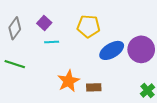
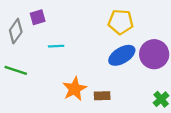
purple square: (44, 23) -> (38, 17), moved, turned 32
yellow pentagon: (88, 26) -> (121, 22), moved

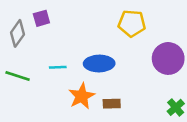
cyan line: (56, 46) -> (58, 67), moved
blue ellipse: (122, 55) -> (99, 64), moved, turned 30

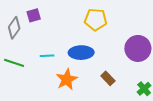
yellow pentagon: (132, 23) -> (96, 20), moved
brown rectangle: (112, 104) -> (108, 78), moved, turned 48

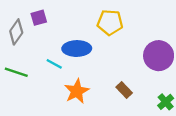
blue ellipse: (81, 53) -> (77, 49), moved
cyan line: (47, 56) -> (54, 64), turned 32

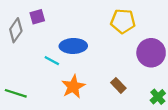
yellow pentagon: (110, 22) -> (123, 21), moved
green line: (16, 72) -> (16, 93), moved

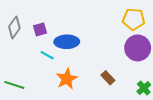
purple square: (37, 17) -> (40, 29), moved
yellow pentagon: (123, 21) -> (134, 19), moved

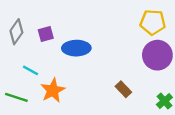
cyan line: (47, 55) -> (31, 70), moved
orange star: (67, 79) -> (53, 90), moved

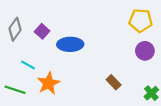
purple square: (46, 34) -> (42, 31), turned -32
purple circle: (157, 55) -> (145, 51), size x0.7

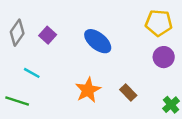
blue ellipse: (70, 44) -> (98, 41), moved, turned 40
orange star: (49, 83) -> (88, 90), moved

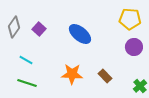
orange star: (88, 90) -> (72, 74), turned 30
green line: (17, 101) -> (27, 83), moved

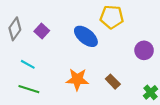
yellow pentagon: (130, 19) -> (112, 17), moved

